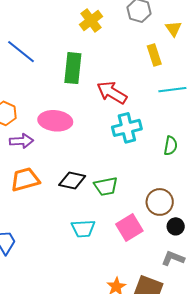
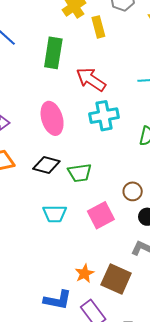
yellow rectangle: (154, 55) -> (98, 27), moved
pink ellipse: (55, 121) -> (52, 118), moved, turned 64
brown circle: (160, 202) -> (133, 191), size x0.7

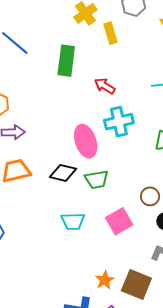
red arrow: (91, 79) -> (105, 86), size x0.7
pink ellipse: (52, 118) -> (86, 141), moved

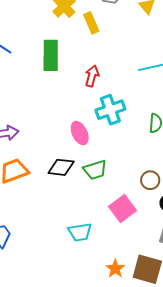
red arrow: (105, 86) -> (92, 76), turned 80
pink ellipse: (86, 141) -> (80, 133), size x0.7
cyan trapezoid: (73, 221) -> (80, 232), moved

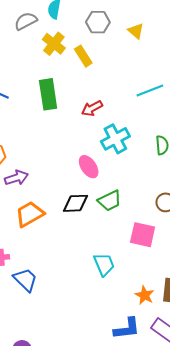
red arrow: (92, 76) -> (92, 108), turned -125
pink square: (123, 209) -> (143, 235), turned -32
cyan trapezoid: (80, 232) -> (104, 264), turned -95

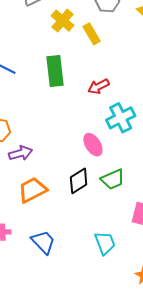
black diamond: (75, 203) -> (79, 181), turned -32
blue trapezoid: (25, 280) -> (43, 242), moved

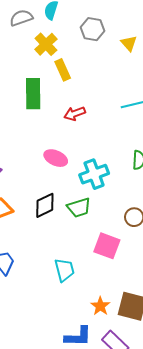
yellow rectangle: (92, 34) -> (63, 70), moved
cyan cross: (121, 118) -> (94, 174), moved
pink ellipse: (93, 145) -> (56, 158), moved, turned -40

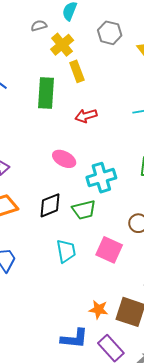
gray semicircle: (21, 18) -> (39, 26), moved, size x0.7
cyan trapezoid: (64, 270) -> (66, 251), moved
orange star: (100, 306) -> (99, 310), turned -30

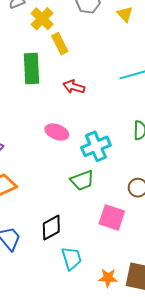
red arrow: (86, 116) -> (74, 87), turned 40
black diamond: (50, 205) -> (51, 228), moved
cyan trapezoid: (66, 251) -> (71, 258), moved

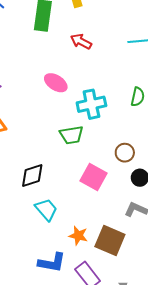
cyan trapezoid: (71, 258) -> (46, 209), turned -35

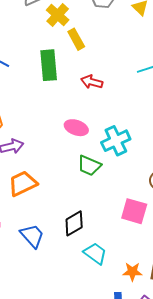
green trapezoid: (72, 135) -> (89, 166), moved, turned 45

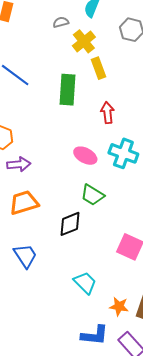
red arrow: (92, 82) -> (107, 113), turned 60
cyan cross: (116, 141) -> (123, 153), moved, turned 36
black diamond: (74, 223) -> (70, 224), moved

